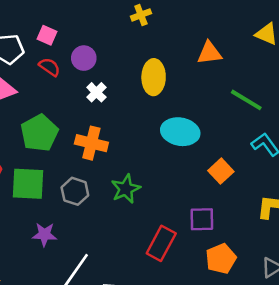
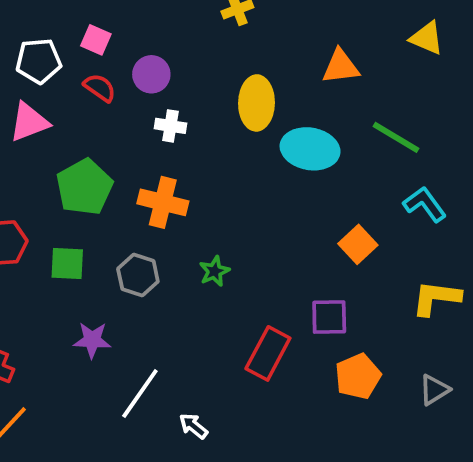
white cross: (96, 92) -> (170, 126), turned -36
cyan ellipse: (180, 132) -> (310, 149), moved
green square: (28, 184) -> (67, 264), size x0.7
green star: (126, 189) -> (214, 271), size x0.7

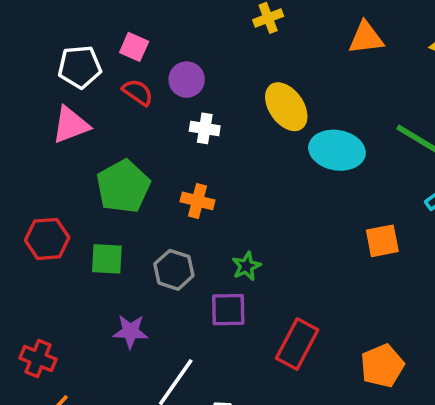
orange triangle: (341, 67) -> (366, 38), moved
yellow ellipse: (256, 103) -> (286, 107), turned -36
orange cross: (163, 202) -> (197, 201), size x0.7
orange square: (358, 244) -> (382, 241), turned 32
purple square: (329, 317) -> (228, 310), moved

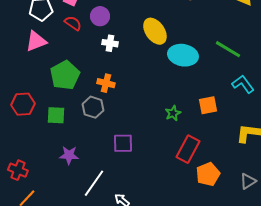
green star: (246, 266) -> (173, 113), moved
gray hexagon: (174, 270) -> (93, 107), moved
red rectangle: (297, 344) -> (188, 149), moved

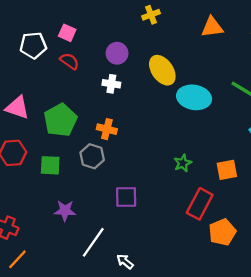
purple circle: (100, 16) -> (117, 53), moved
pink triangle: (36, 41) -> (17, 108), moved, turned 40
orange square: (208, 105) -> (227, 170), moved

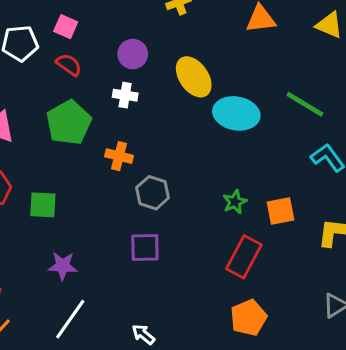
green pentagon: (60, 120) -> (69, 123), moved
gray hexagon: (92, 156) -> (153, 193), moved
green star: (183, 163) -> (235, 202), moved
orange pentagon: (222, 232) -> (249, 318), moved
white line: (93, 242) -> (70, 319), moved

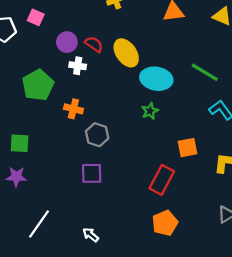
purple circle: (133, 54) -> (67, 42), moved
red semicircle: (69, 65) -> (94, 44), moved
green star: (235, 202) -> (150, 111), moved
purple star: (63, 266) -> (16, 177), moved

